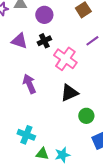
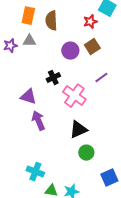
purple circle: (44, 15) -> (70, 51), moved
purple triangle: (19, 41) -> (28, 97), moved
green circle: (86, 116) -> (86, 153), moved

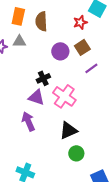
purple line: (101, 78) -> (91, 68), moved
purple triangle: (28, 97) -> (36, 97), moved

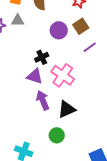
purple arrow: (28, 121) -> (43, 100), moved
green circle: (76, 153) -> (57, 135), moved

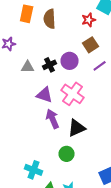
gray triangle: (18, 20) -> (28, 67), moved
purple circle: (59, 30) -> (70, 61), moved
black cross: (42, 57) -> (50, 65), moved

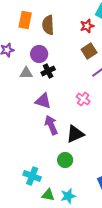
purple circle: (70, 61) -> (39, 54), moved
pink cross: (73, 94) -> (83, 99), moved, size x0.6

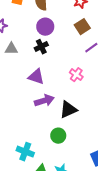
purple circle: (39, 54) -> (45, 27), moved
gray triangle: (26, 73) -> (11, 49), moved
purple arrow: (51, 125) -> (44, 101), turned 96

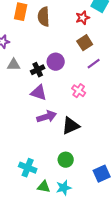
purple circle: (45, 27) -> (56, 62), moved
black cross: (41, 47) -> (38, 70), moved
green circle: (58, 136) -> (66, 160), moved

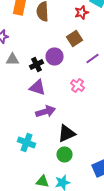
brown square: (85, 43) -> (74, 38), moved
black triangle: (71, 126) -> (66, 133), moved
cyan cross: (28, 168) -> (26, 142), moved

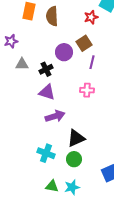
purple circle: (54, 56) -> (64, 52), moved
purple line: (92, 58) -> (92, 62), moved, turned -40
pink cross: (78, 85) -> (87, 90), turned -32
cyan cross: (26, 142) -> (46, 153), moved

